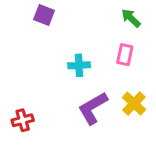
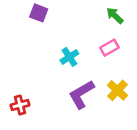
pink rectangle: (125, 55) -> (109, 48), turned 48
cyan cross: (79, 65) -> (69, 57), turned -30

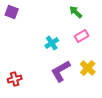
purple square: (39, 13) -> (12, 12), moved
green arrow: (115, 16) -> (76, 12), moved

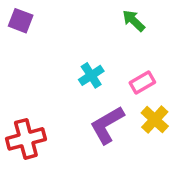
pink rectangle: (82, 36) -> (142, 82), moved
red cross: (15, 79) -> (26, 139), size x1.5

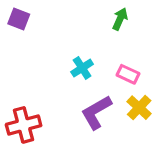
green arrow: (134, 21) -> (120, 19), turned 70
pink rectangle: (142, 82) -> (128, 74), turned 55

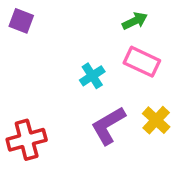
green arrow: (120, 19) -> (135, 21), turned 40
pink rectangle: (128, 74) -> (142, 62), moved, size x1.4

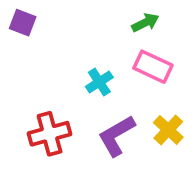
red cross: (27, 140) -> (50, 134), moved

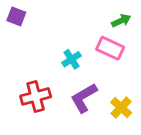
green arrow: (145, 23) -> (121, 21), moved
yellow cross: (168, 130) -> (121, 108), moved

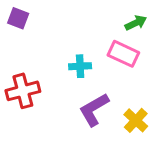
cyan cross: (71, 59) -> (80, 66), turned 30
red cross: (36, 96) -> (23, 91), moved

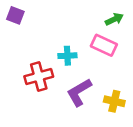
red cross: (23, 91) -> (39, 77), moved
yellow cross: (136, 120) -> (114, 101), turned -30

